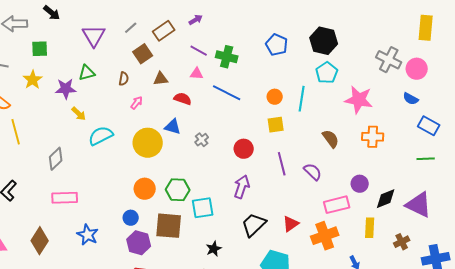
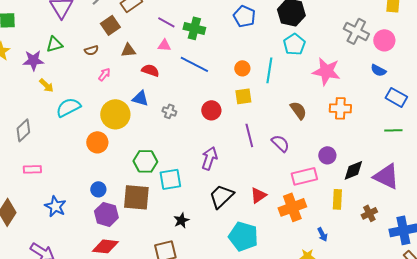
brown semicircle: (124, 79) -> (91, 50), turned 64
gray cross: (202, 140) -> (169, 111), turned -32
red circle: (244, 149) -> (211, 110), moved
orange circle: (145, 189) -> (97, 142), moved
pink rectangle: (65, 198) -> (32, 169), size x0.7

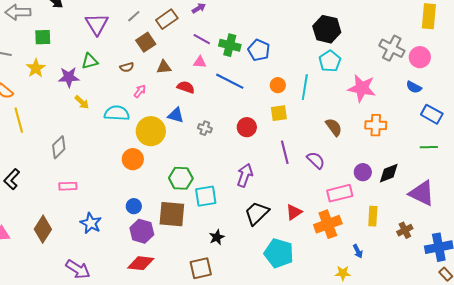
blue pentagon: (244, 16) -> (259, 50), moved
cyan semicircle: (68, 107) -> (117, 113), moved, turned 30
black diamond: (353, 170) -> (389, 173), moved

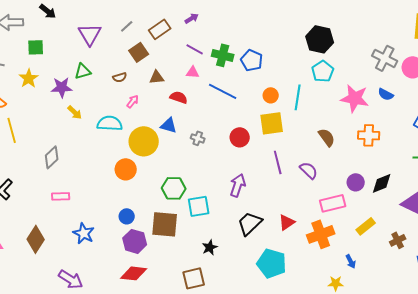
blue semicircle: (414, 87) -> (386, 94), moved
yellow square: (279, 113) -> (272, 123), size x1.4
yellow rectangle: (373, 216) -> (366, 226), turned 48

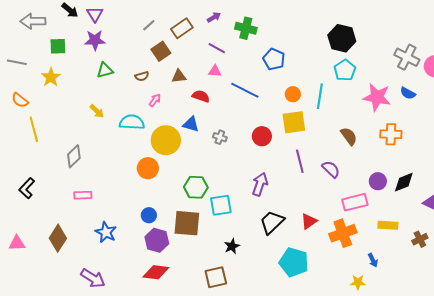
purple triangle: (90, 34) -> (95, 14), moved, size x0.7
green cross: (223, 55) -> (246, 28), moved
purple star: (62, 87) -> (95, 40), moved
yellow rectangle: (366, 226) -> (388, 225), turned 42

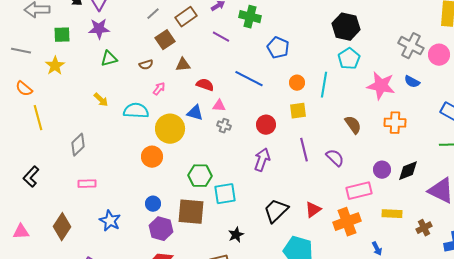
pink triangle: (215, 71) -> (219, 106), moved
yellow square: (294, 122) -> (298, 111), size x0.7
purple arrow: (260, 184) -> (262, 160), moved

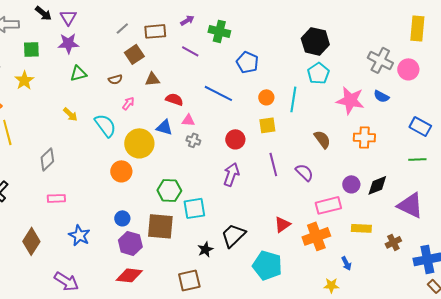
brown rectangle: (186, 17) -> (155, 31), turned 30
cyan semicircle: (136, 111) -> (105, 125), turned 50
black trapezoid: (276, 211) -> (233, 235), moved

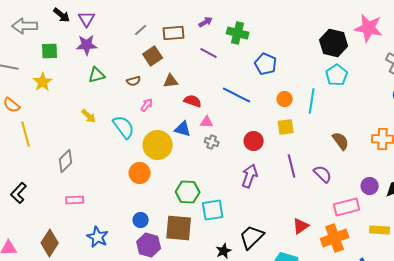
pink star: (350, 100) -> (369, 28), moved

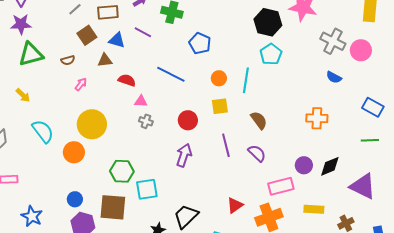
green triangle: (97, 75) -> (31, 54), size x1.5
cyan semicircle: (124, 127) -> (43, 131), moved
blue triangle: (183, 129) -> (117, 40), moved
brown semicircle: (341, 141) -> (259, 120), moved

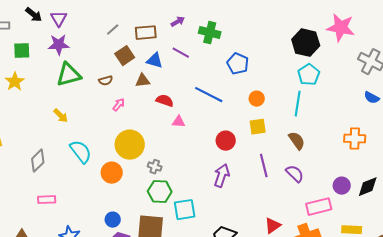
cyan line: (246, 80) -> (298, 104), moved
gray cross: (146, 121) -> (155, 167), moved

